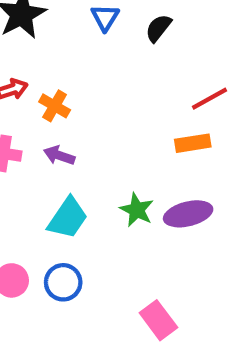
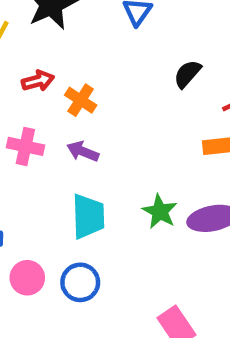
black semicircle: (158, 28) -> (187, 74), moved
cyan trapezoid: (68, 218) -> (88, 216), turned -39

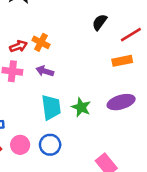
red arrow: (38, 81) -> (19, 46), moved
green star: (160, 212) -> (81, 107), moved

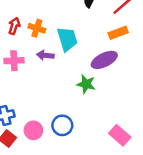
red arrow: (19, 46) -> (14, 26), moved, turned -42
purple ellipse: (121, 102) -> (104, 60), moved
cyan trapezoid: (51, 107) -> (67, 39), moved

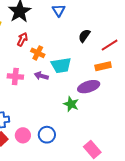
red arrow: (14, 26) -> (22, 39), moved
cyan trapezoid: (67, 39) -> (61, 65), turned 90

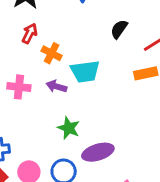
purple ellipse: (89, 87) -> (98, 152), moved
green star: (71, 104) -> (69, 128), moved

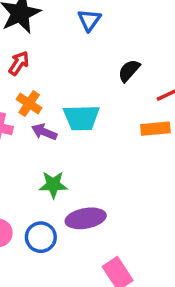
orange cross: (52, 53) -> (29, 104), moved
green star: (69, 128) -> (53, 185), turned -30

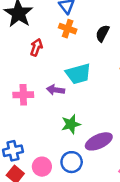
red arrow: (19, 63) -> (36, 47), moved
orange cross: (29, 104) -> (68, 29), moved

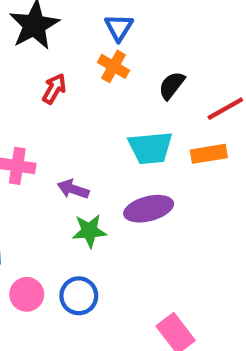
cyan trapezoid: (78, 74) -> (150, 148), moved
purple arrow: (55, 90) -> (73, 189), moved
purple ellipse: (99, 141) -> (149, 209), moved

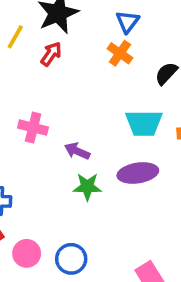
red arrow: (54, 89) -> (51, 54), moved
pink circle: (27, 294) -> (27, 253), moved
blue circle: (79, 296) -> (71, 259), moved

